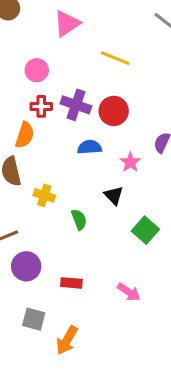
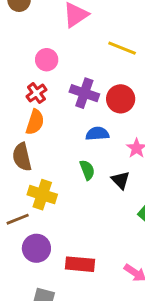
red cross: (41, 106) -> (36, 93), moved, turned -36
yellow cross: (44, 195) -> (42, 195), moved, size x1.4
green semicircle: (79, 220) -> (87, 170), moved
red rectangle: (71, 283) -> (80, 264), size x1.4

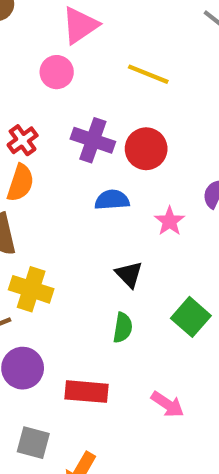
pink circle: (47, 60) -> (57, 72), moved
green semicircle: (87, 170) -> (123, 328), moved, turned 30
black triangle: (121, 180) -> (129, 274), moved

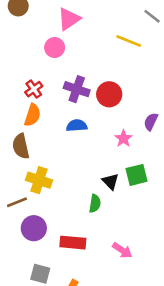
yellow line: (148, 74) -> (129, 41), moved
blue semicircle: (112, 200) -> (77, 126), moved
black triangle: (129, 274) -> (110, 181), moved
green square: (191, 317) -> (136, 175), moved, turned 35

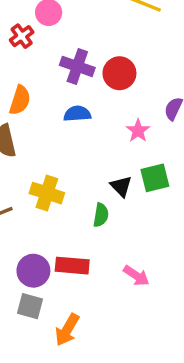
red cross: (34, 89) -> (22, 36), moved
yellow cross: (39, 180) -> (47, 193), moved
purple circle: (34, 228) -> (33, 271), moved

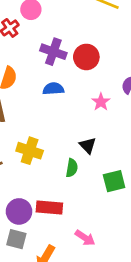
green square: (155, 178) -> (114, 181), moved
pink arrow: (136, 276) -> (85, 238), moved

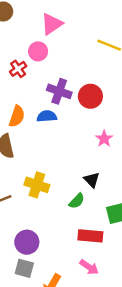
blue semicircle: (53, 89) -> (47, 116), moved
green semicircle: (72, 168) -> (77, 201), turned 35
red rectangle: (49, 207) -> (90, 236), moved

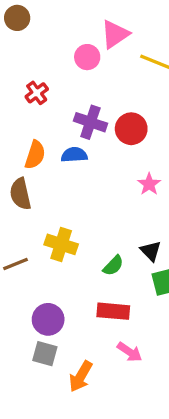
pink triangle: (52, 24) -> (115, 34), moved
pink circle: (38, 51) -> (87, 57), moved
black triangle: (92, 180) -> (151, 251), moved
red rectangle: (90, 236) -> (113, 311), moved

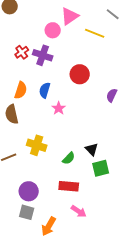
purple cross: (90, 122) -> (43, 55), moved
blue semicircle: (74, 155) -> (45, 90), turned -70
pink star: (149, 184) -> (59, 108), moved

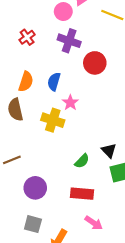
purple cross: (43, 55) -> (69, 41), moved
yellow cross: (37, 145) -> (53, 120), moved
purple circle: (29, 191) -> (35, 188), moved

